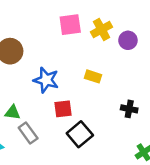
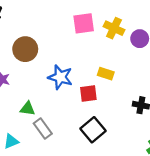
yellow cross: (102, 29) -> (114, 28), turned -36
red square: (63, 109) -> (88, 94), moved

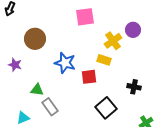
yellow cross: (114, 28) -> (113, 41), moved, turned 30
black square: (93, 130) -> (106, 108), moved

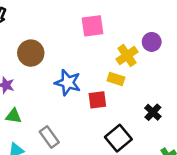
black cross: (134, 87) -> (153, 112), turned 32
green triangle: (37, 90) -> (14, 116), moved

